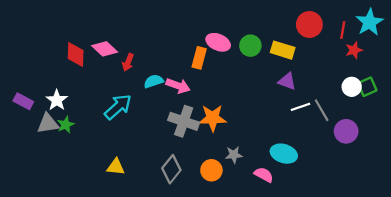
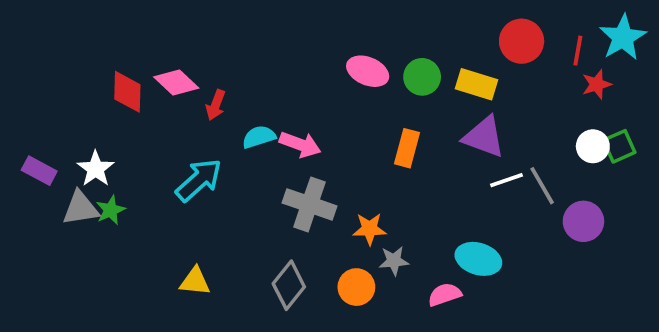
orange rectangle: (199, 58) -> (407, 148), moved
purple triangle: (287, 81) -> (484, 137), size x1.4
orange star: (213, 118) -> (370, 229), moved, size x0.7
pink semicircle: (264, 175) -> (445, 295), turned -48

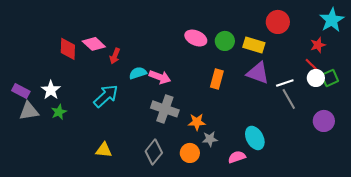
red line: (578, 51) -> (312, 65), moved, turned -56
white line: (507, 180) -> (285, 83), moved
gray triangle: (81, 208) -> (29, 111), moved
purple circle: (583, 221) -> (324, 121), moved
cyan ellipse: (478, 259) -> (255, 138), turned 45

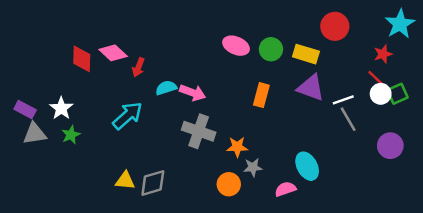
gray diamond: (154, 152) -> (153, 183), moved, turned 35

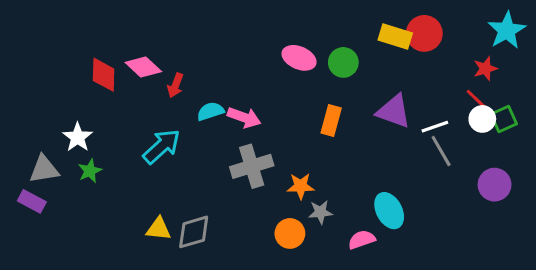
yellow rectangle: (306, 54) -> (395, 36), moved
purple rectangle: (25, 110) -> (32, 201), moved
gray cross: (199, 131) -> (252, 166), turned -36

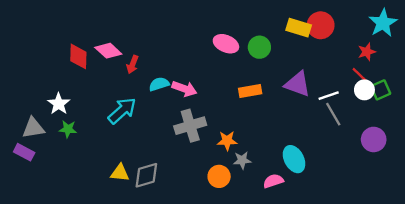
orange rectangle: (331, 120) -> (250, 91), turned 65
green star: (90, 171) -> (68, 129), turned 30

